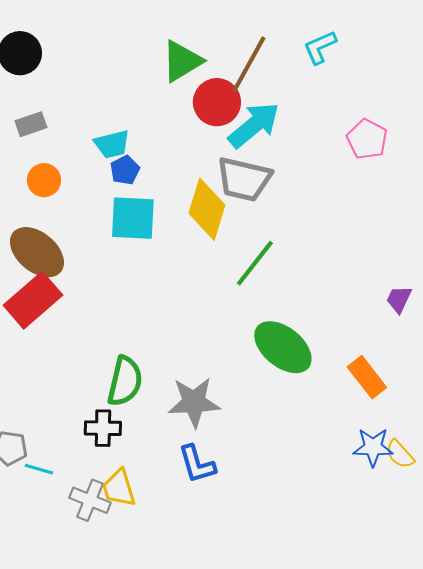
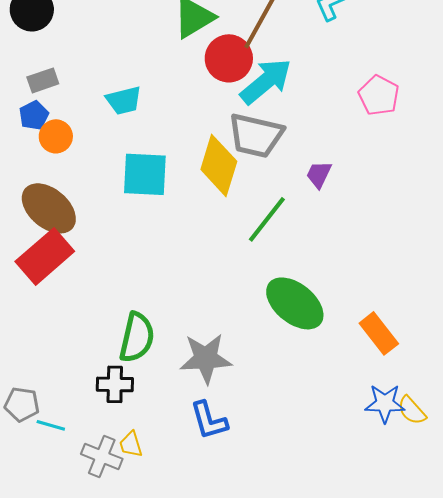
blue pentagon: (125, 170) -> (34, 115), moved
purple trapezoid: (399, 299) -> (319, 174), moved
yellow trapezoid: (119, 488) -> (131, 444), size x0.7

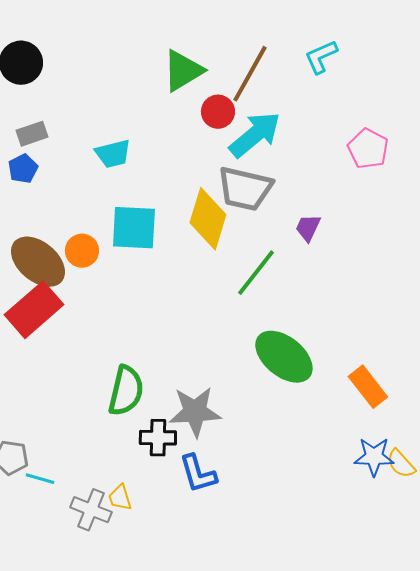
red circle: (229, 58) -> (218, 112), size x0.7
orange circle: (56, 136) -> (82, 251), moved
black cross: (115, 384) -> (158, 438), moved

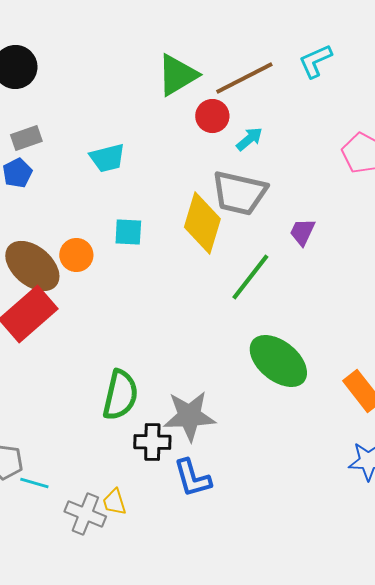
brown line: (250, 74) -> (244, 78), turned 34
cyan arrow: (255, 135) -> (249, 139), size x0.5
cyan square: (134, 228) -> (128, 232), size x0.6

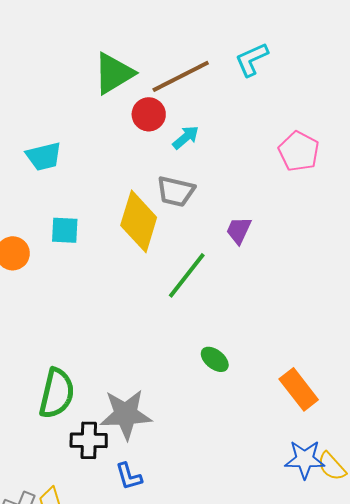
gray trapezoid: (239, 193) -> (176, 191), size x0.7
green ellipse: (278, 361) -> (215, 359), size x0.5
blue L-shape: (192, 478) -> (129, 476), size x0.7

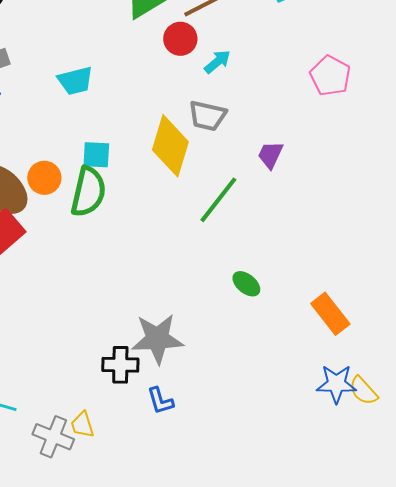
green semicircle: (57, 393) -> (88, 192), moved

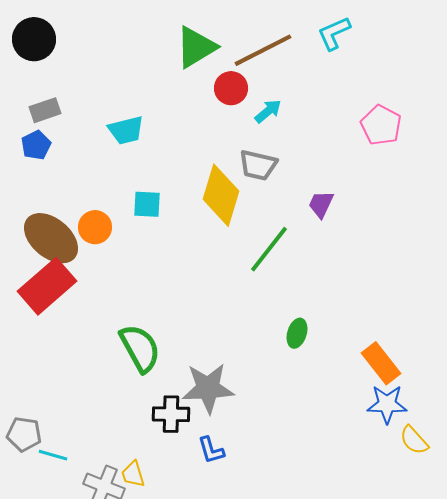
green semicircle: (88, 192) -> (140, 348), moved, turned -42
green ellipse: (246, 284) -> (297, 333), turned 68
blue star: (336, 384) -> (387, 404), moved

